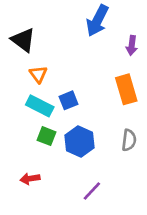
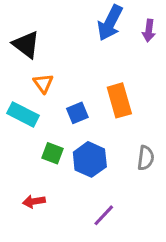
purple arrow: (132, 45) -> (149, 31), moved
orange rectangle: (126, 89) -> (119, 100), moved
cyan rectangle: (40, 106) -> (23, 114), moved

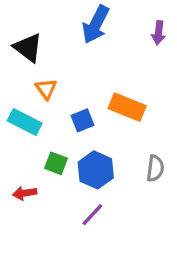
blue arrow: (110, 23) -> (96, 24), moved
orange rectangle: (119, 100) -> (127, 107), turned -52
red arrow: (34, 201) -> (25, 193), moved
purple line: (104, 215) -> (92, 215), moved

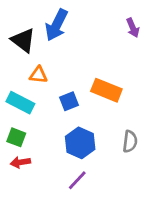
blue arrow: (96, 24) -> (56, 25), moved
purple arrow: (159, 33) -> (133, 28), turned -30
orange triangle: (46, 89) -> (38, 75), turned -48
green square: (56, 163) -> (16, 137), moved

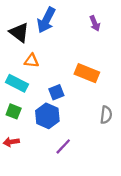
purple arrow: (133, 28) -> (95, 23), moved
blue square: (69, 101) -> (56, 92), moved
blue hexagon: (80, 143) -> (47, 116), moved
red arrow: (20, 162) -> (11, 142), moved

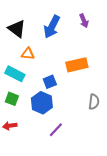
blue arrow: (46, 20) -> (52, 27), moved
orange rectangle: (87, 73) -> (77, 65), turned -35

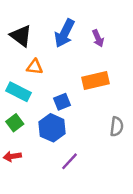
purple arrow: (84, 21) -> (98, 38), moved
green square: (12, 99) -> (15, 123), turned 32

